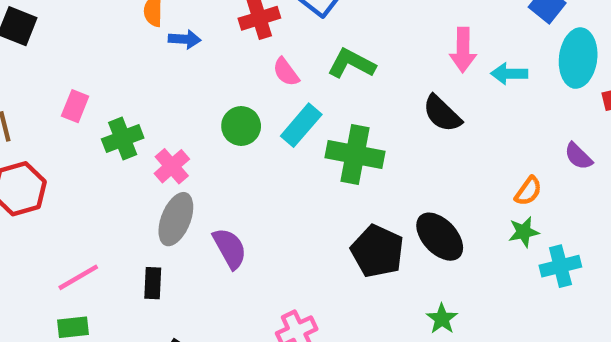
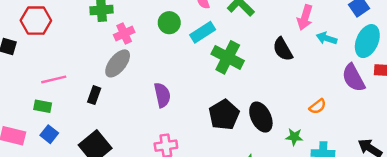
purple semicircle: (578, 156) -> (353, 78), moved, size x1.6
green star: (524, 232) -> (294, 137), moved
purple semicircle: (230, 248) -> (162, 95), moved

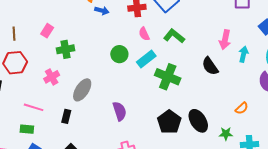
pink cross: (124, 33) -> (52, 77), moved
cyan arrow: (327, 38) -> (243, 54), turned 91
pink line: (54, 79) -> (34, 107), turned 36

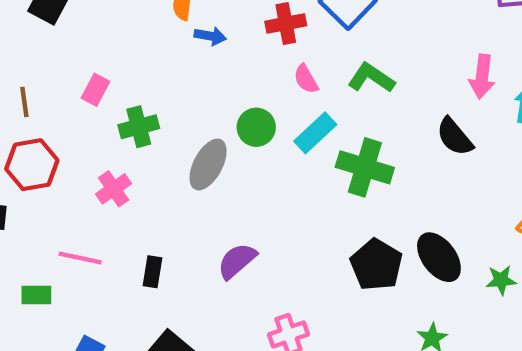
gray ellipse: (82, 90) -> (208, 164), moved
purple semicircle: (120, 111) -> (237, 261), moved, turned -108
green rectangle: (27, 129) -> (36, 295), moved

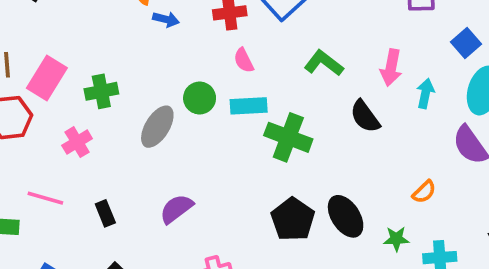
green L-shape: (371, 78) -> (324, 63), moved
pink rectangle: (96, 90) -> (47, 78), moved, size x1.6
cyan rectangle: (315, 133) -> (249, 106), turned 36
black rectangle: (153, 272) -> (105, 213), turned -35

